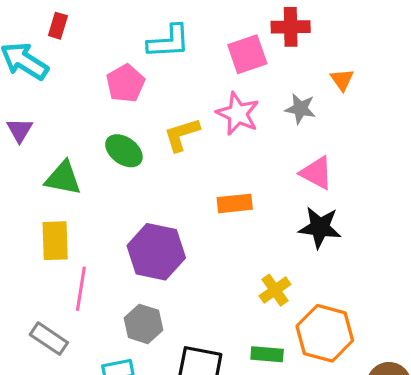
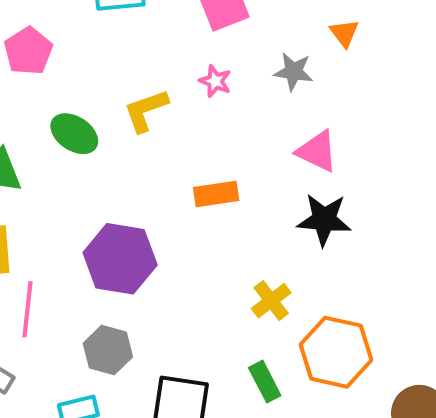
pink pentagon: (125, 83) -> (28, 51), moved
pink star: (238, 114) -> (215, 81), size x0.6
green rectangle: (267, 354) -> (265, 382), turned 60

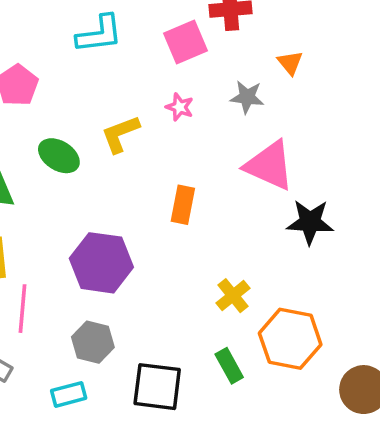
pink triangle: (317, 151) -> (269, 165), size x1.4
orange rectangle: (216, 194) -> (183, 205), turned -69
black star: (324, 220) -> (310, 222), moved

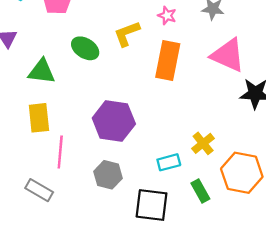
orange rectangle: (183, 205) -> (168, 60), moved, size x1.5
cyan rectangle: (69, 394) -> (169, 162), moved

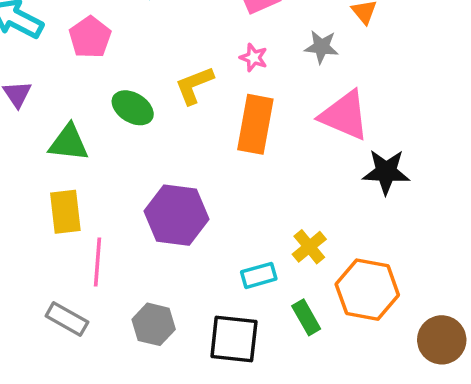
gray hexagon: (108, 175) -> (154, 324), moved

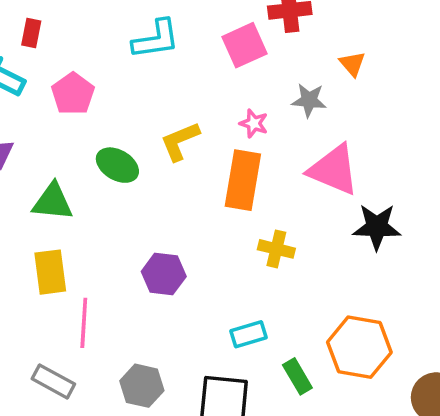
pink star: (254, 58) -> (254, 123), moved
purple hexagon: (176, 215) -> (164, 274), size x0.7
yellow cross: (309, 247) -> (276, 249), moved, turned -36

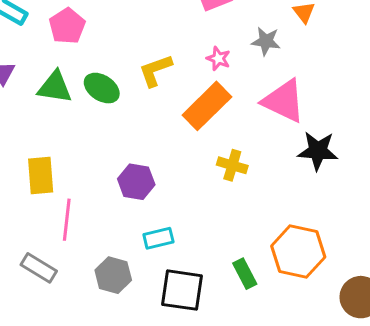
orange rectangle: (243, 180) -> (207, 106), turned 33
green triangle: (53, 202) -> (55, 87), moved
cyan rectangle: (248, 334) -> (158, 238), moved

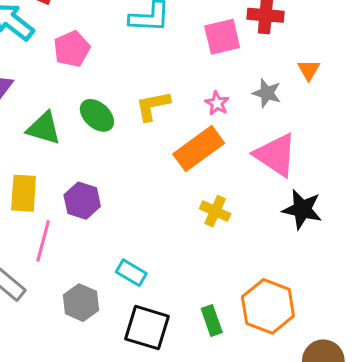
green triangle: (55, 87) -> (44, 128), moved
purple hexagon: (136, 182) -> (82, 201), moved
cyan rectangle: (158, 238) -> (131, 273), turned 36

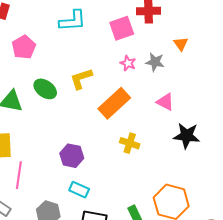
pink star: (217, 103) -> (128, 63), moved
pink triangle: (276, 155) -> (165, 102), size x0.6
purple hexagon: (82, 201) -> (72, 156), moved

